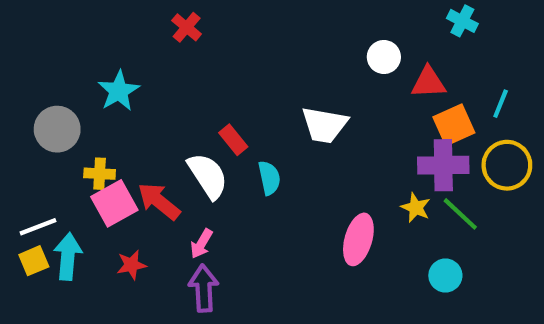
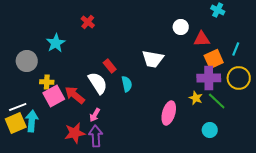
red cross: (187, 27) -> (88, 22), moved
yellow square: (34, 261) -> (16, 123), size x1.5
red star: (131, 265) -> (75, 133), moved, size x1.5

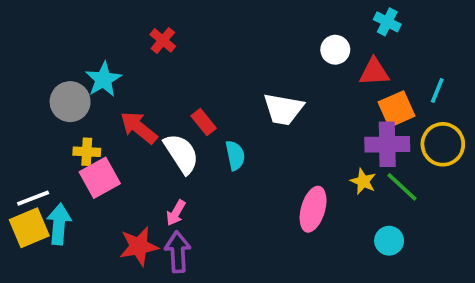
cyan cross: (218, 10) -> (387, 22), moved
gray circle: (27, 61) -> (70, 102), moved
red arrow: (75, 95) -> (139, 128), moved

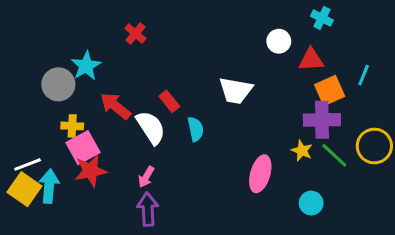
yellow circle: (443, 144) -> (374, 146), moved
yellow square: (29, 228) -> (24, 189), turned -32
cyan circle: (389, 241) -> (311, 203), moved
red star: (139, 246) -> (91, 171), moved

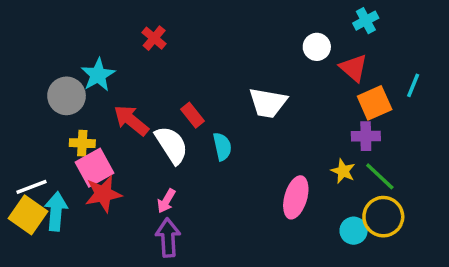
cyan cross: (322, 18) -> (366, 21), turned 35
red triangle: (311, 60) -> (354, 68), turned 44
purple cross: (322, 120) -> (366, 136), size x0.7
yellow circle: (374, 146) -> (383, 217), moved

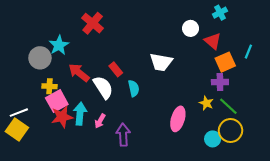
red cross: (154, 38) -> (93, 23), size x1.5
cyan arrow: (56, 211) -> (80, 114), moved
purple arrow: (168, 238) -> (123, 135), moved

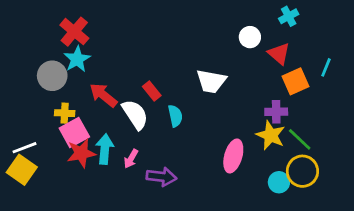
red cross: (93, 23) -> (74, 32), moved
purple cross: (220, 82) -> (276, 112), moved
yellow star: (206, 103) -> (271, 135), size x1.5
purple arrow: (123, 135) -> (161, 177), turned 100

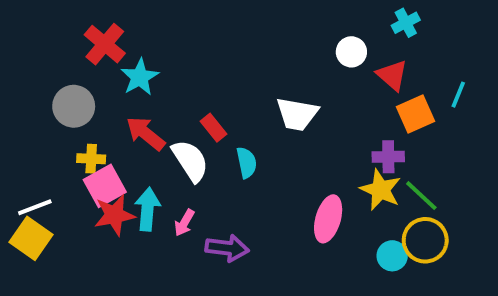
cyan star: (77, 59) -> (140, 77), moved

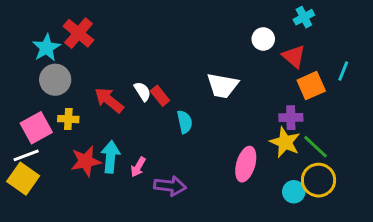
cyan star: (140, 77) -> (46, 48), moved
white semicircle: (190, 161) -> (142, 91), moved, size x0.6
pink square: (105, 186) -> (36, 128), moved

